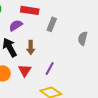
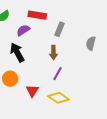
brown arrow: (31, 47) -> (53, 52), moved
red triangle: (25, 70) -> (32, 91), moved

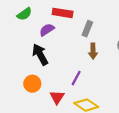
brown arrow: (53, 52) -> (93, 51), moved
purple line: (58, 74) -> (76, 78), moved

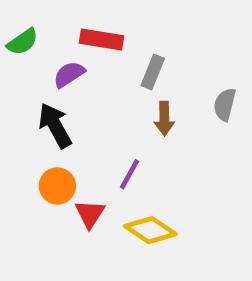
orange circle: (32, 84) -> (57, 186), moved

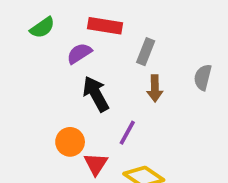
black arrow: (55, 126) -> (96, 94), moved

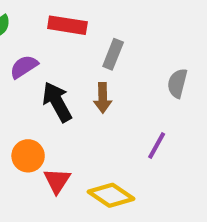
purple semicircle: (79, 53) -> (24, 67), moved
brown arrow: (155, 88) -> (103, 98), moved
purple line: (127, 133) -> (157, 145), moved

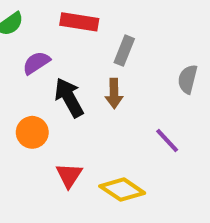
purple line: (157, 145) -> (167, 141), turned -72
orange circle: (28, 156) -> (32, 132), moved

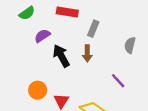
orange circle: (32, 132) -> (38, 90), moved

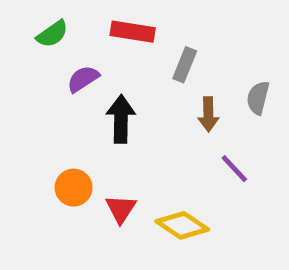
brown arrow: (87, 53) -> (208, 114), moved
black arrow: (61, 56) -> (121, 119), turned 30

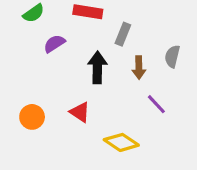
black arrow: (121, 119) -> (97, 68), moved
orange circle: (74, 188) -> (32, 117), moved
red triangle: (121, 209) -> (80, 112), moved, turned -30

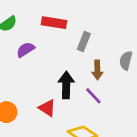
black arrow: (97, 68) -> (66, 85), moved
purple line: (156, 104) -> (93, 96), moved

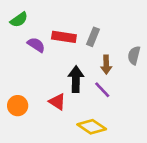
red rectangle: (54, 23) -> (64, 37), moved
purple semicircle: (25, 50) -> (36, 45), turned 66

